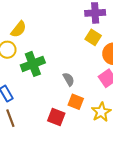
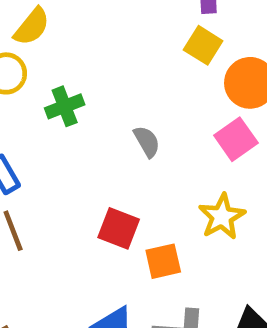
green cross: (33, 64) -> (65, 106), size x0.7
orange square: (76, 102) -> (163, 261), moved, turned -35

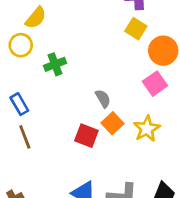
gray semicircle: (147, 142) -> (103, 99), moved
orange square: (163, 261) -> (113, 123), moved, turned -30

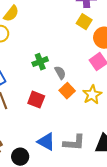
green cross: (55, 64) -> (40, 62), moved
red square: (86, 136) -> (36, 100), moved

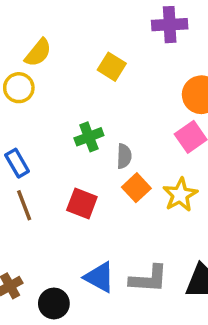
yellow square: (84, 22) -> (112, 67), moved
gray semicircle: (60, 73) -> (124, 156), turned 32

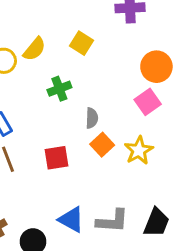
yellow semicircle: (38, 53) -> (34, 49), moved
green cross: (89, 137) -> (59, 89), moved
red square: (82, 203) -> (57, 158), turned -30

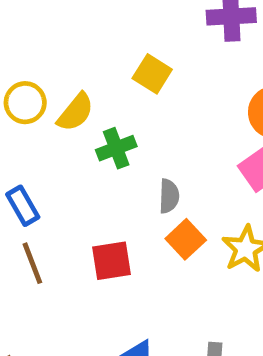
yellow semicircle: (34, 49) -> (75, 112), moved

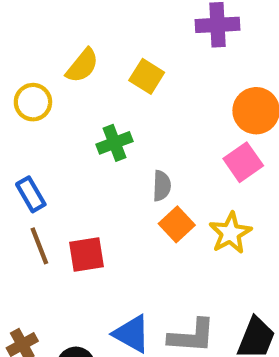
yellow semicircle: (75, 112) -> (82, 66), moved
red square: (111, 261) -> (87, 254), moved

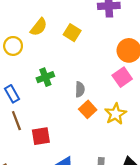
green cross: (114, 143) -> (45, 77), moved
red square: (87, 254) -> (41, 136), moved

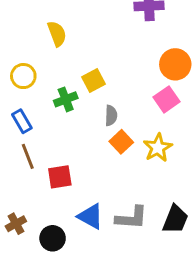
yellow semicircle: (39, 27) -> (57, 34), turned -60
yellow square: (72, 33) -> (93, 80), moved, turned 30
yellow circle: (13, 46) -> (23, 76), moved

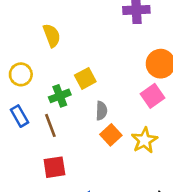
brown line: (28, 156) -> (50, 125), moved

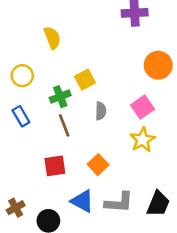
pink square: (152, 96) -> (143, 107), moved
brown line: (50, 125) -> (64, 125), moved
orange square: (111, 135) -> (98, 165), moved

